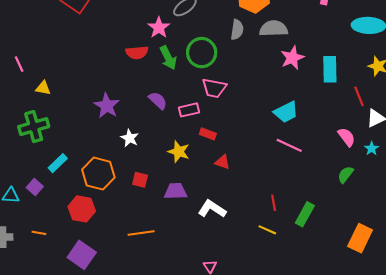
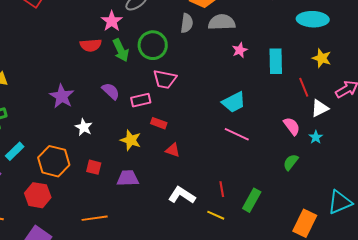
pink star: (292, 58) -> (240, 50), size x0.7
white L-shape: (212, 209) -> (182, 195), moved

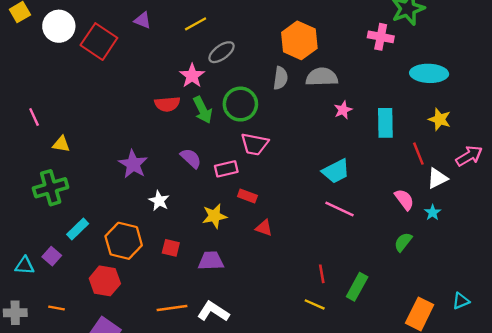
yellow star: (131, 140) -> (214, 216), turned -30
white L-shape: (182, 195) -> (213, 312), moved
cyan triangle: (340, 202) -> (461, 301), moved, size x0.6

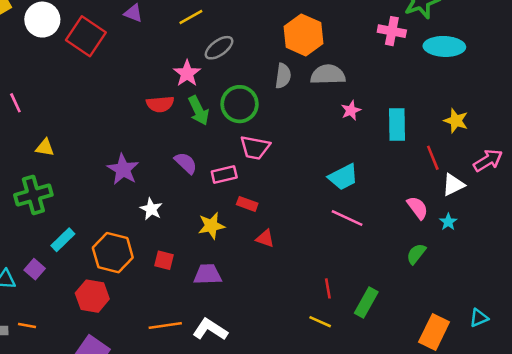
cyan ellipse: (429, 73) -> (444, 46), moved
pink line: (34, 117) -> (15, 103), moved
orange line: (56, 308) -> (27, 326), moved

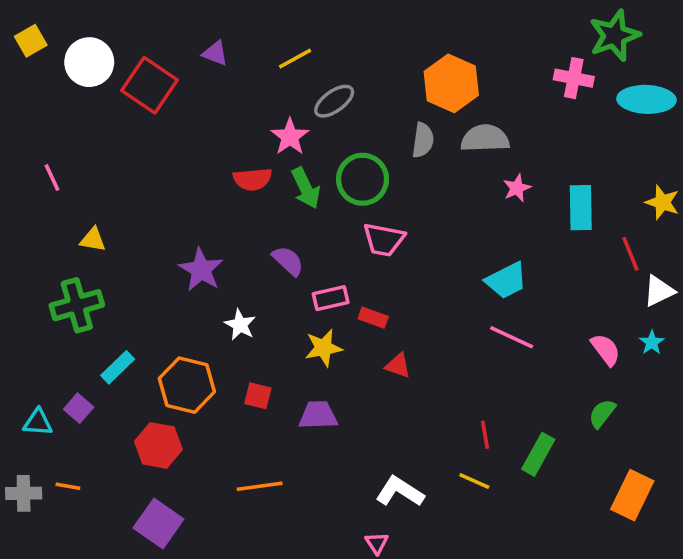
pink rectangle: (224, 174) -> (331, 298), moved
pink semicircle: (417, 208) -> (606, 350), moved
green semicircle: (416, 254) -> (602, 413), moved
white L-shape: (210, 329) -> (400, 492), moved

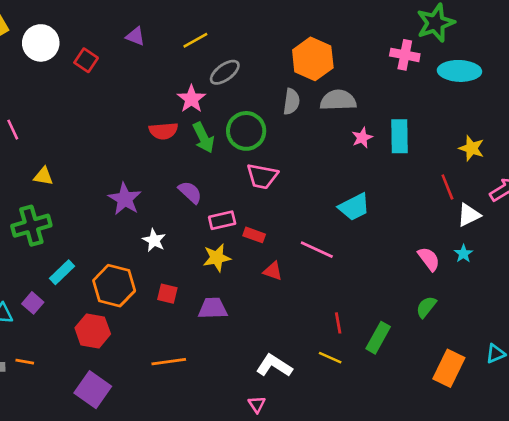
red square: (150, 85) -> (86, 60), size x0.6
cyan rectangle: (581, 208) -> (399, 136), moved
pink line: (512, 337) -> (317, 250), moved

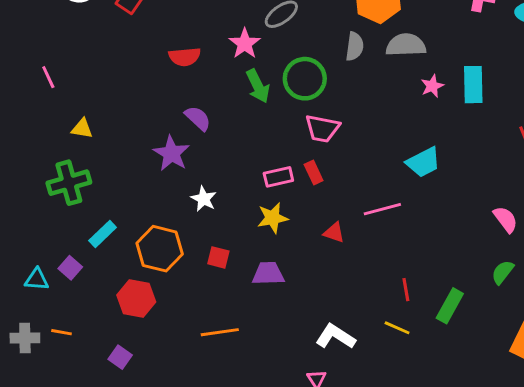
red semicircle: (163, 131) -> (185, 57), moved
purple semicircle: (190, 192) -> (198, 118), moved
red rectangle: (254, 235) -> (314, 172), moved, turned 45
pink line: (317, 250) -> (382, 209), turned -40
purple square: (93, 390) -> (120, 357), moved, size x0.6

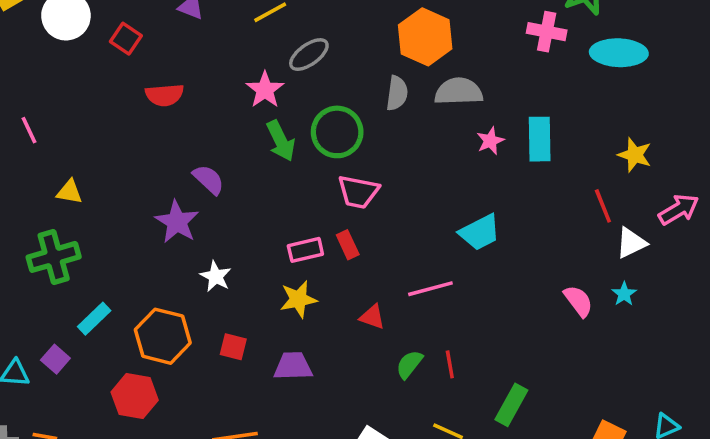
red semicircle: (185, 57) -> (165, 95), moved
green semicircle: (503, 272) -> (409, 364), moved
red line: (406, 290) -> (450, 364), moved

